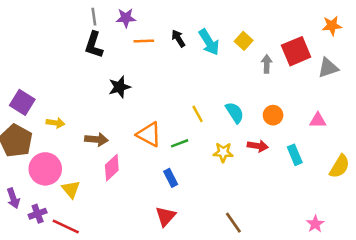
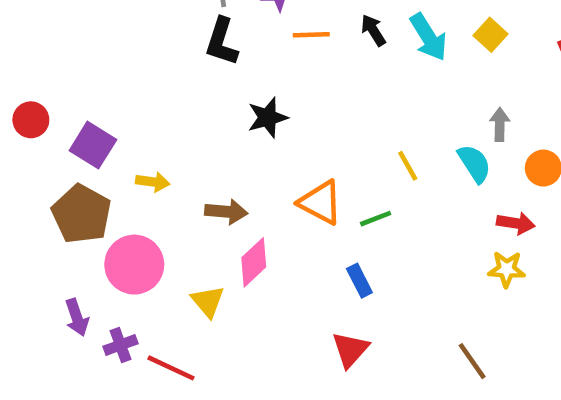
gray arrow: (267, 64) -> (500, 124), moved
yellow star: (223, 152) -> (507, 269), moved
yellow triangle: (71, 189) -> (208, 301), moved

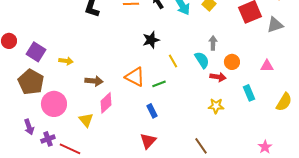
black star: (268, 118) -> (151, 40), moved
yellow arrow: (153, 182) -> (66, 61), moved
red arrow: (516, 223) -> (218, 77), moved

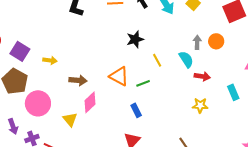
orange circle: (232, 62) -> (216, 41), moved

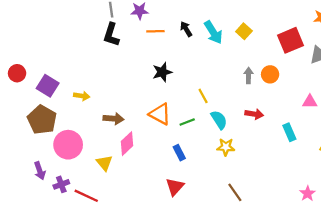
black star: (135, 39) -> (162, 72), moved
cyan semicircle: (186, 59) -> (219, 120), moved
yellow star: (200, 105) -> (226, 147), moved

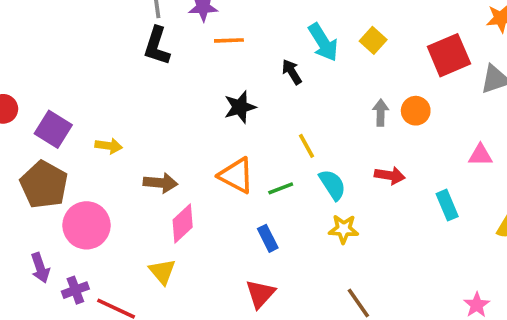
black arrow: (186, 29) -> (292, 72), moved
yellow triangle: (104, 163) -> (162, 272), moved

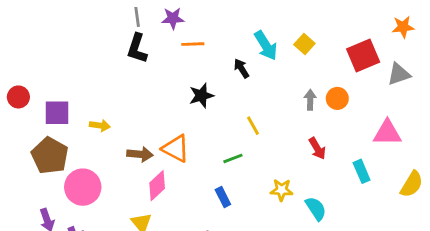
purple square: (53, 129) -> (57, 113), turned -32
pink triangle: (480, 155) -> (387, 133), size x1.5
orange triangle: (236, 175) -> (176, 148), moved
red arrow: (390, 175) -> (317, 148), turned 50
cyan semicircle: (332, 185) -> (316, 209), moved

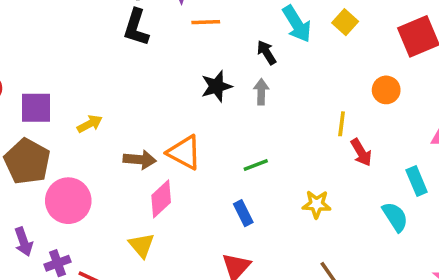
gray arrow: (310, 100) -> (261, 92), moved
yellow arrow: (100, 126) -> (90, 124), turned -36
yellow line: (253, 126) -> (342, 124), moved, turned 36
cyan semicircle: (316, 209) -> (395, 217), moved

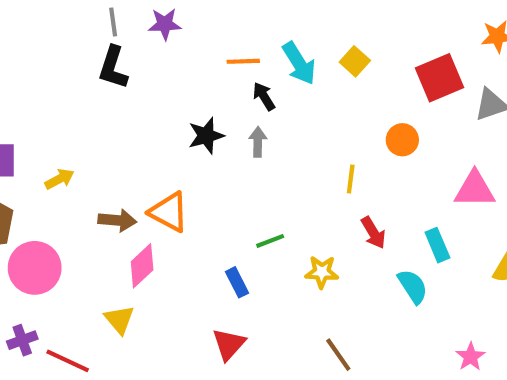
orange line: (206, 22) -> (243, 61), moved
red arrow: (361, 152) -> (373, 233), moved
green line: (256, 165) -> (270, 241), moved

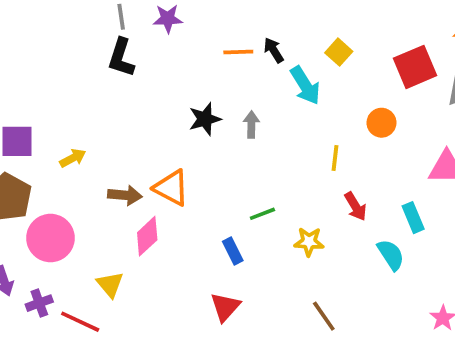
cyan arrow: (299, 63) -> (305, 86), moved
black arrow: (264, 96) -> (274, 50), moved
yellow triangle: (119, 319) -> (110, 285), moved

